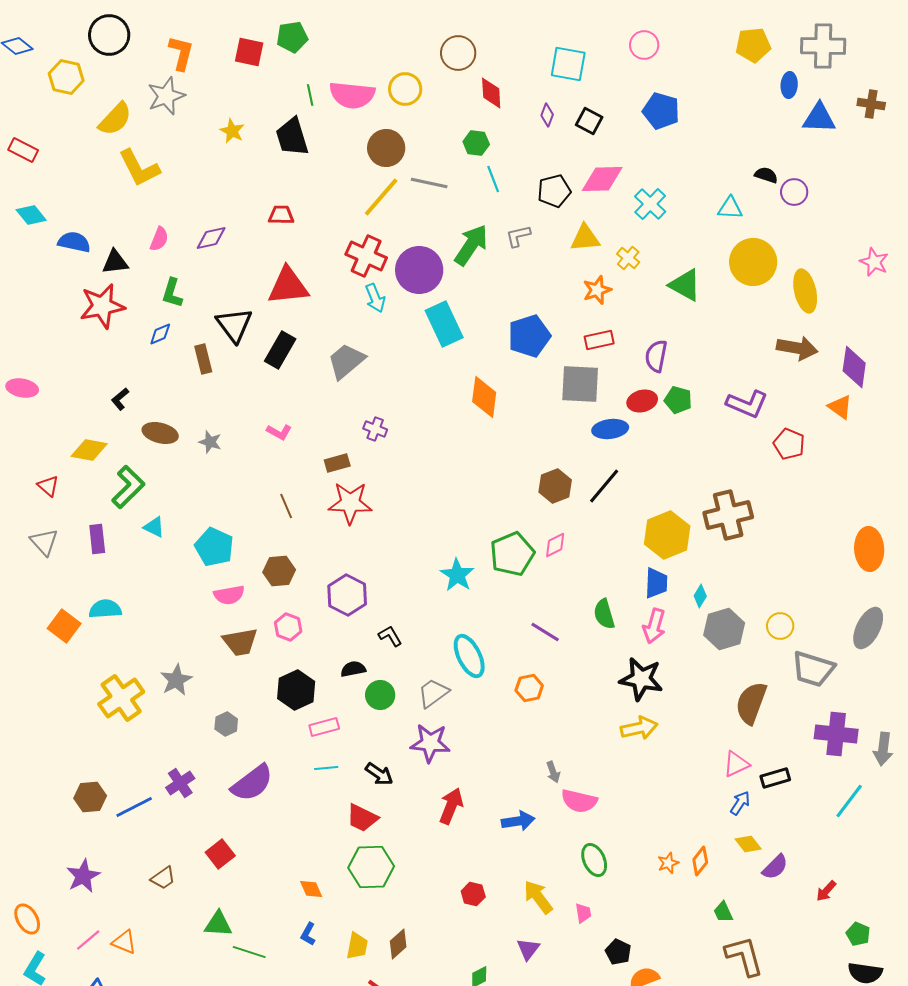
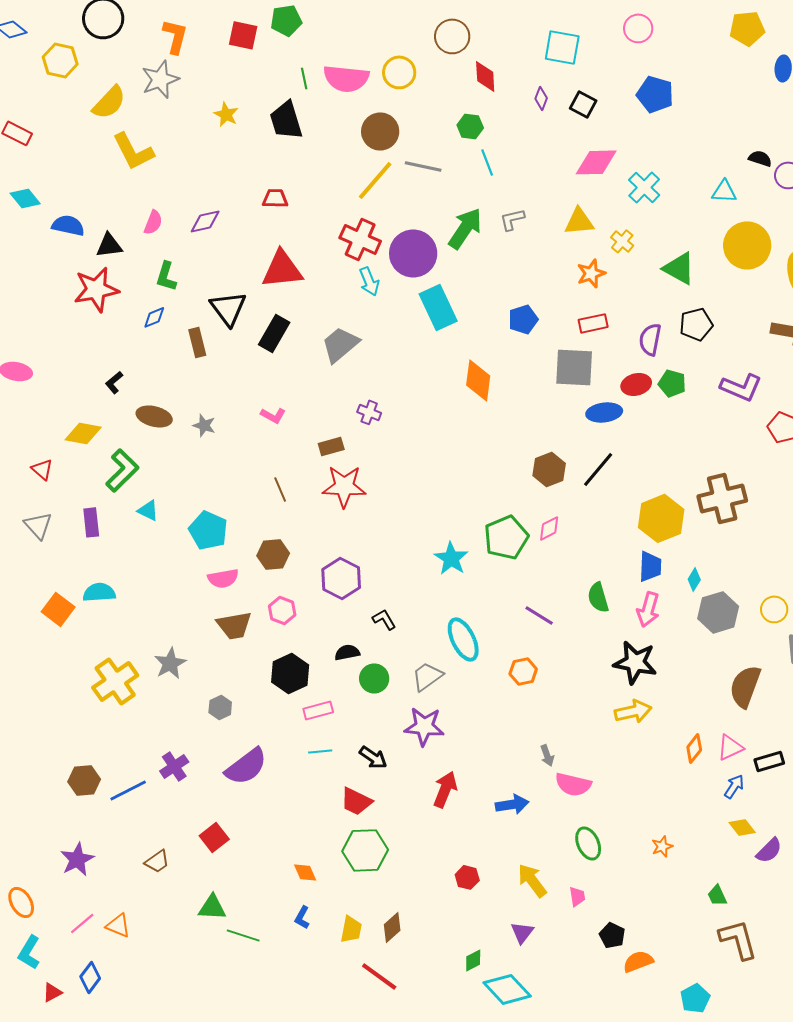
black pentagon: (554, 191) -> (696, 324), moved
blue pentagon: (529, 336) -> (523, 319), size x0.7
orange diamond: (700, 861) -> (694, 748), moved

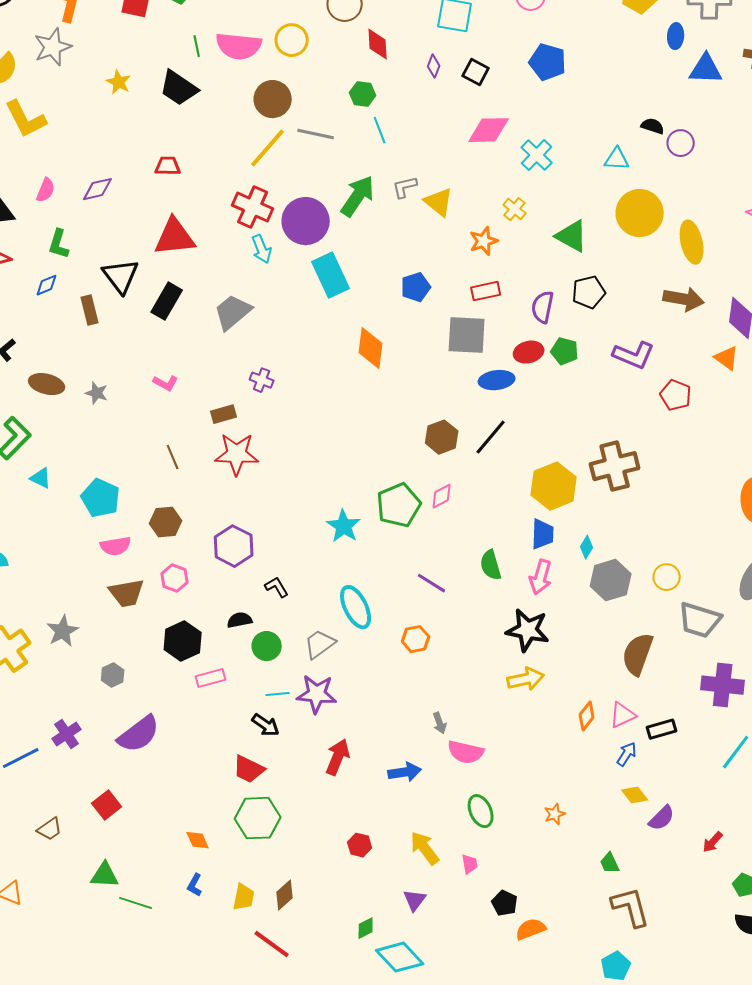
black trapezoid: (286, 120) -> (179, 88), turned -39
yellow triangle: (579, 221) -> (439, 202), moved, turned 44
cyan line: (320, 751) -> (278, 694), moved
cyan pentagon: (695, 998) -> (616, 966), moved

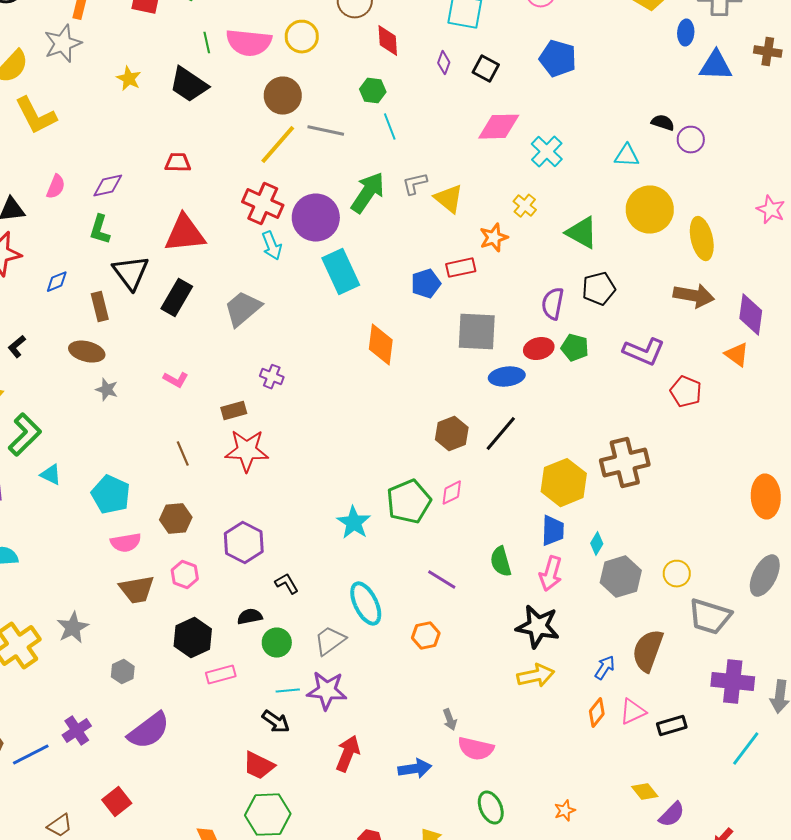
green L-shape: (59, 244) -> (100, 230), moved
red rectangle: (486, 291) -> (461, 268), moved
brown ellipse: (47, 384) -> (87, 352), moved
blue arrow: (627, 754) -> (605, 668), moved

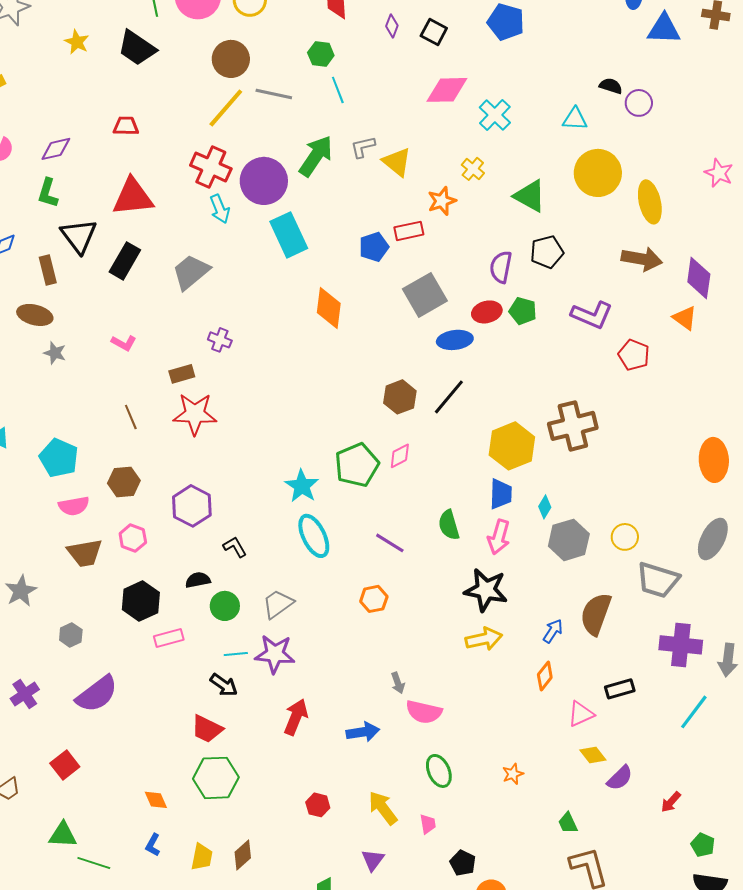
gray square: (477, 332) -> (425, 295), turned -33
cyan ellipse: (366, 604) -> (314, 536), moved
pink triangle: (633, 712) -> (581, 714), moved

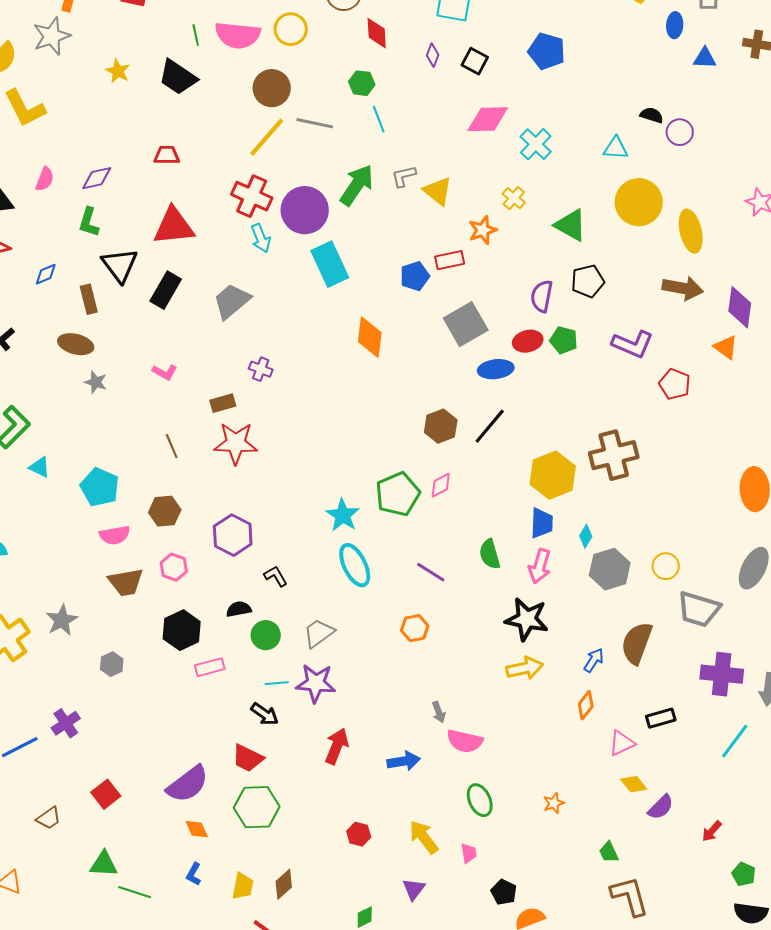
blue triangle: (664, 29) -> (705, 58), size x0.7
purple semicircle: (97, 694) -> (188, 784), moved

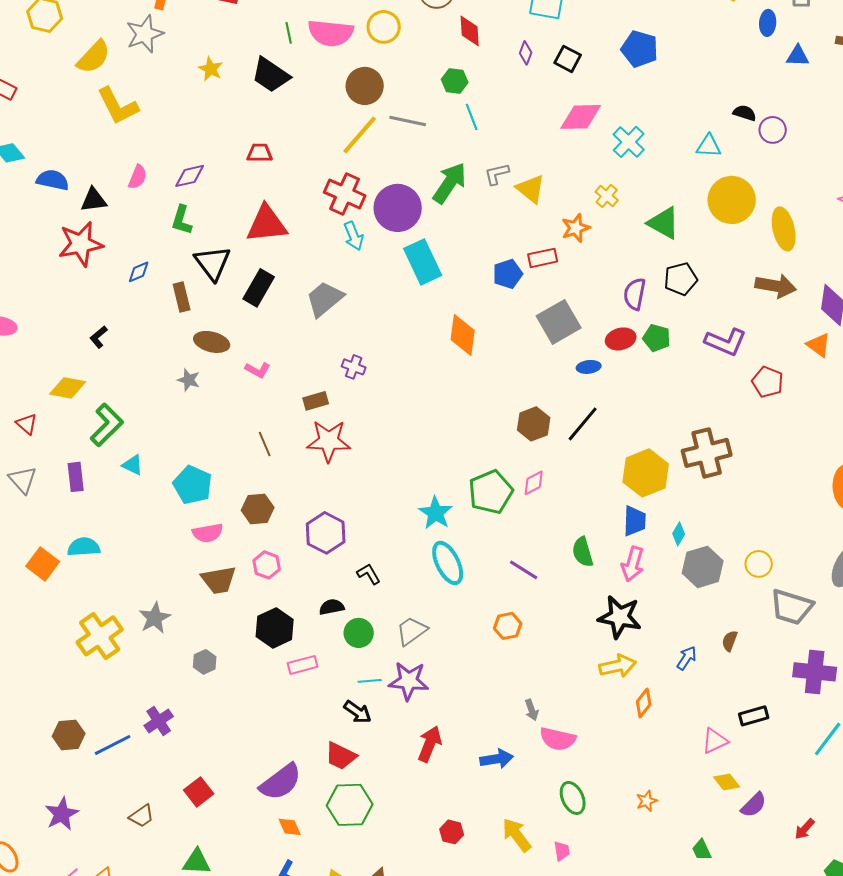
brown ellipse: (76, 344) -> (212, 342), moved
blue ellipse: (496, 369) -> (589, 367), size x0.7
brown semicircle: (637, 643) -> (730, 641), size x0.5
orange diamond: (586, 705) -> (644, 703), moved

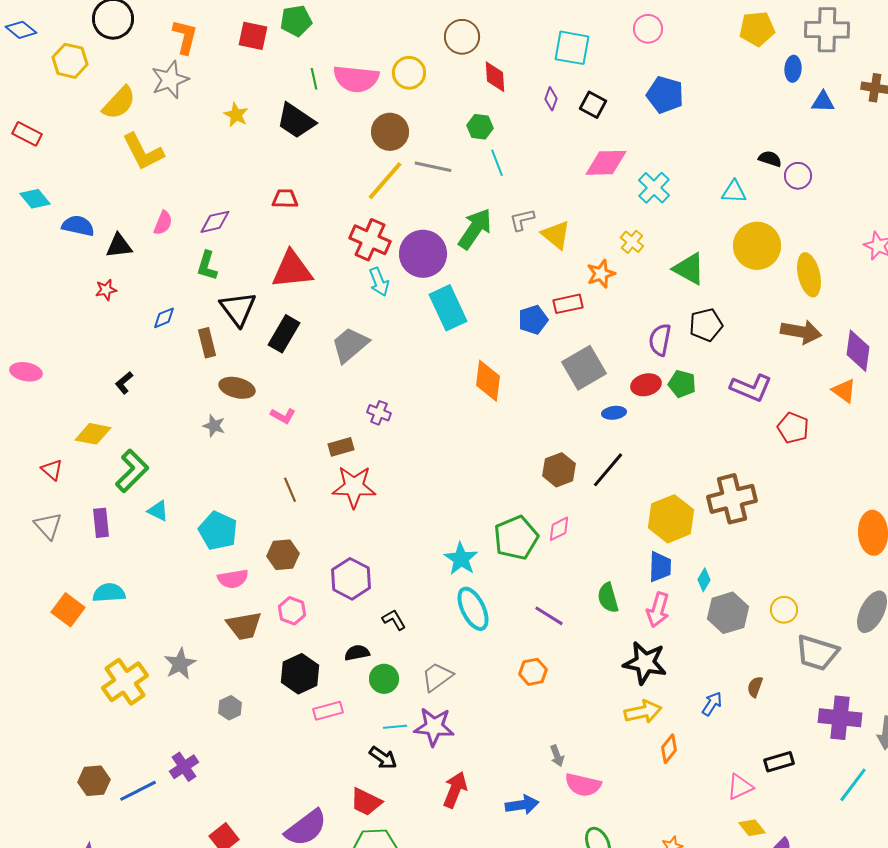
red star: (81, 244) -> (106, 290), size x0.5

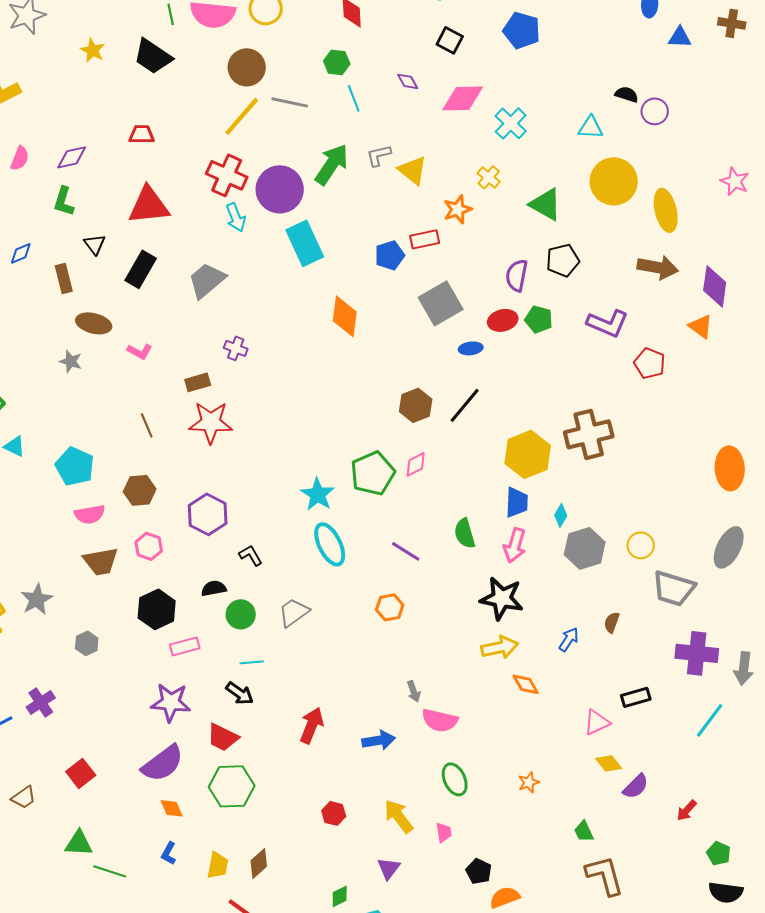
purple diamond: (551, 99) -> (408, 81), moved, turned -50
black triangle: (238, 309) -> (95, 244), size x0.6
purple star: (434, 727) -> (171, 702), moved
orange diamond: (669, 749) -> (526, 684), turned -68

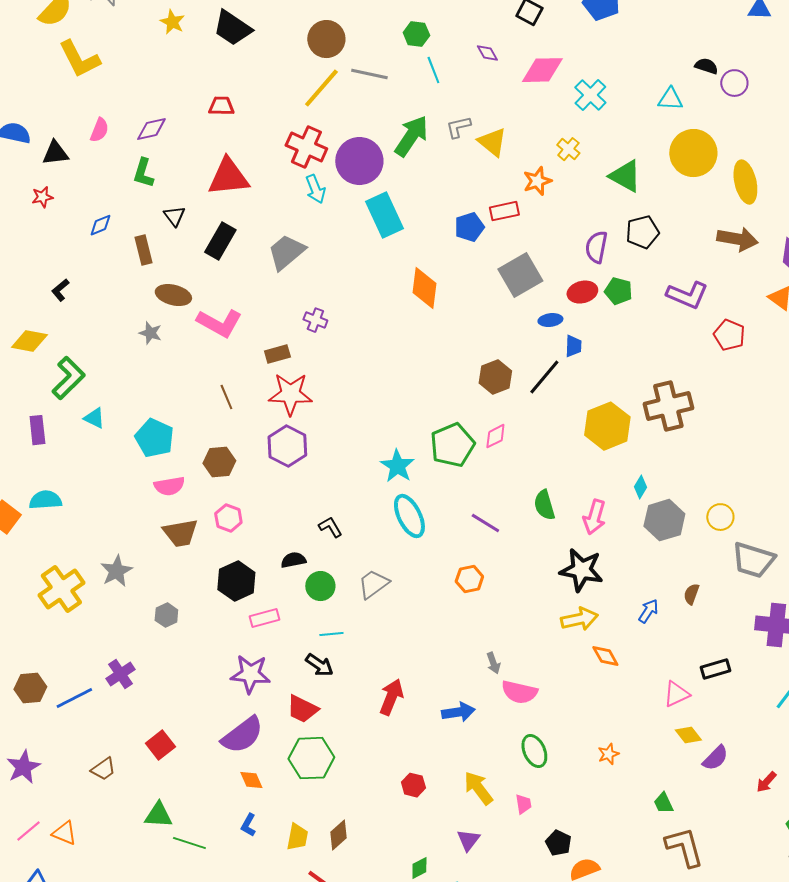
pink L-shape: (140, 351) -> (219, 323), size x1.8
blue trapezoid: (517, 502) -> (573, 346), moved, size x0.7
purple hexagon: (208, 514) -> (287, 446), moved

